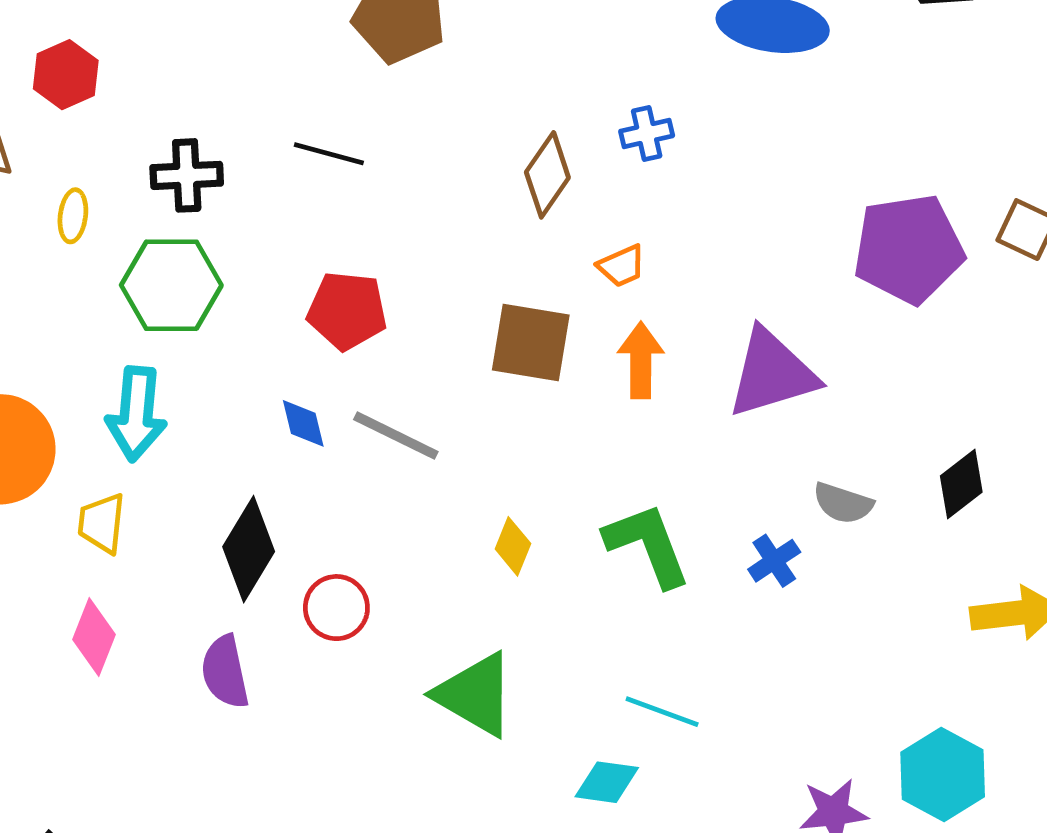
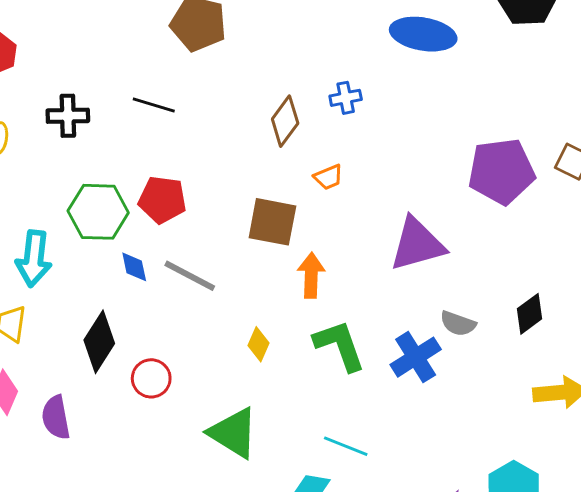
green hexagon: (171, 285) -> (98, 212), moved
orange arrow: (641, 360) -> (311, 275), moved
blue cross: (774, 561) -> (416, 357), size x1.6
purple semicircle: (225, 672) -> (56, 417), moved

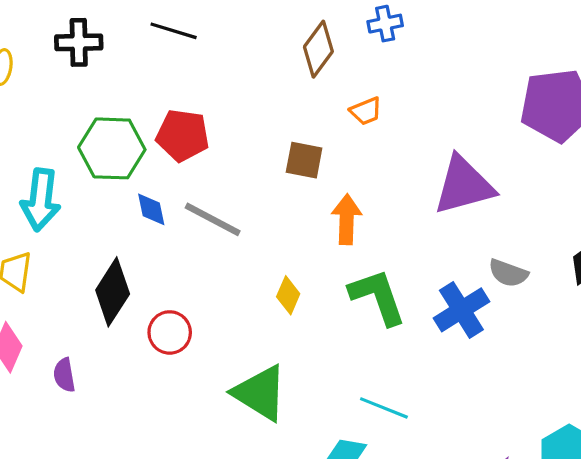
brown square: (272, 222) -> (304, 160), size x0.7
purple semicircle: (56, 417) -> (64, 375), size x0.7

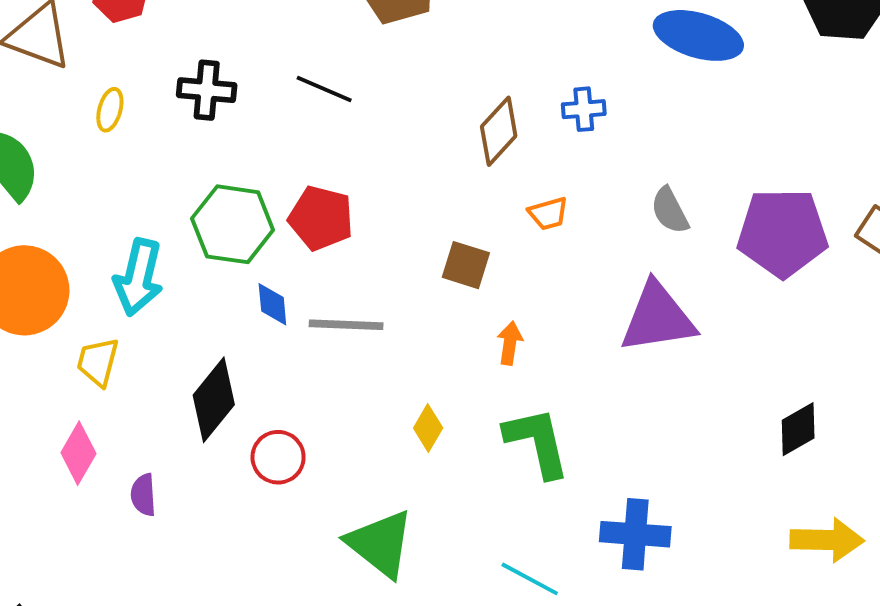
gray line: (213, 219) -> (346, 325), turned -32
orange arrow: (347, 219) -> (510, 343), size x0.7
gray semicircle: (508, 273) -> (670, 211), moved, turned 36
blue cross: (461, 310) -> (635, 534), moved, turned 30

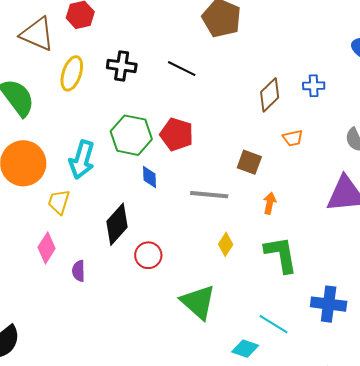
yellow ellipse: (110, 110) -> (72, 73), size x1.6
gray line: (346, 325) -> (209, 195), moved

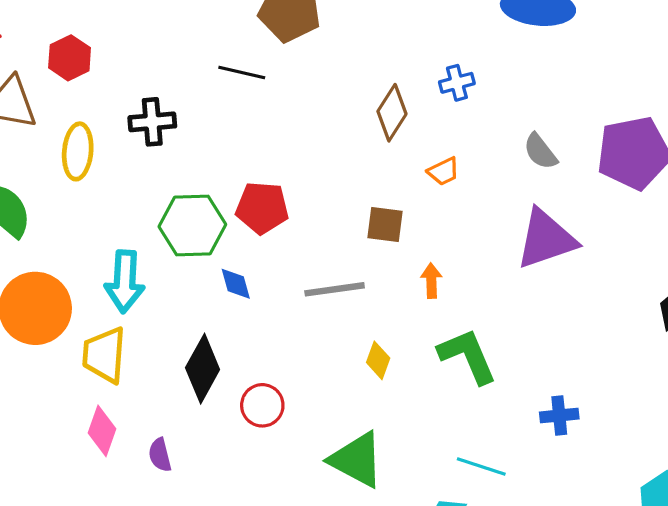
black line: (182, 69) -> (242, 72), moved
yellow trapezoid: (59, 202) -> (104, 355), size x1.4
blue cross: (329, 304) -> (559, 416), size x0.7

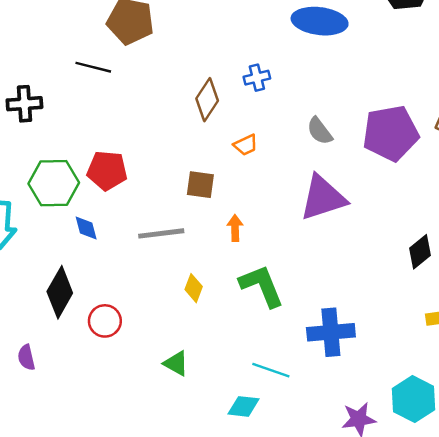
blue cross: (559, 416) -> (331, 332), size x1.6
green triangle: (357, 460) -> (176, 363), size x0.6

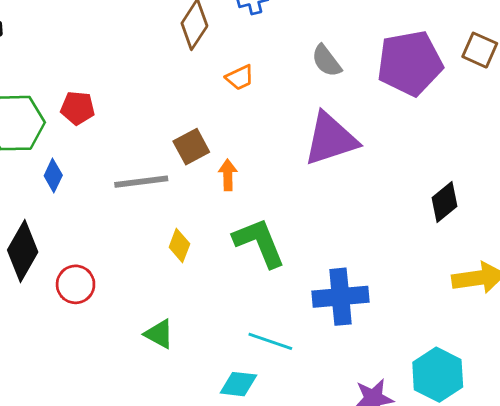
red pentagon: (107, 170) -> (78, 108), size x0.7
brown square: (200, 185) -> (191, 147), moved, turned -36
blue diamond: (86, 228) -> (53, 176), turned 40

